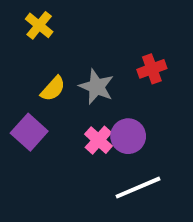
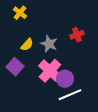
purple circle: (128, 136) -> (65, 79), moved
pink cross: (98, 140) -> (50, 71), size x1.6

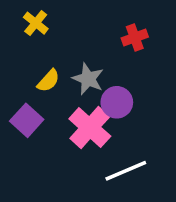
red cross: (77, 35) -> (135, 37), moved
purple circle: (65, 79) -> (117, 102), moved

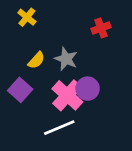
purple circle: (117, 102) -> (88, 89), moved
white line: (126, 171) -> (59, 128), moved

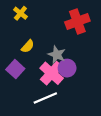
red cross: (101, 28) -> (77, 21), size x1.6
gray star: (66, 59) -> (57, 55), moved

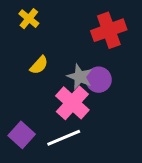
purple circle: (67, 68) -> (99, 80), moved
purple square: (15, 69) -> (22, 135), moved

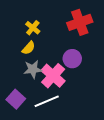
yellow cross: (29, 19) -> (33, 28), moved
gray star: (80, 77) -> (33, 69), moved, turned -30

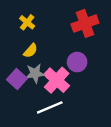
yellow cross: (33, 28) -> (27, 22), moved
purple square: (16, 99) -> (17, 79), moved

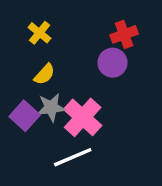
red cross: (85, 23) -> (124, 34), size x0.7
purple circle: (77, 62) -> (112, 63), moved

